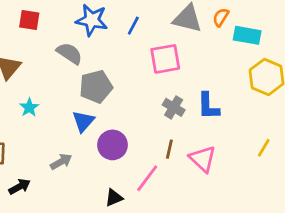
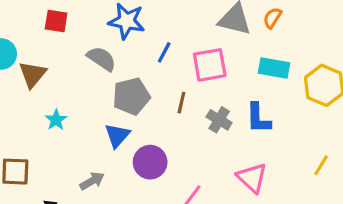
blue line: (133, 26) -> (164, 52), moved
cyan rectangle: (247, 35) -> (274, 68), moved
brown line: (169, 149) -> (181, 103), moved

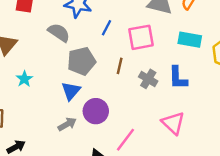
gray arrow: (92, 181) -> (67, 124), moved

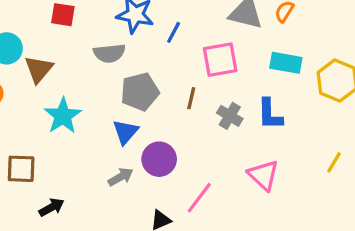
blue line: (107, 28) -> (174, 32), moved
gray semicircle: (59, 33) -> (109, 53), turned 140
cyan star: (24, 79) -> (63, 116), size x1.6

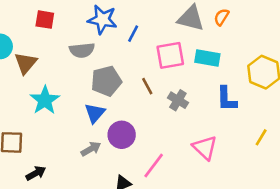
cyan rectangle: (286, 63) -> (207, 58), moved
brown line: (191, 98) -> (147, 86), turned -42
blue L-shape: (270, 114) -> (227, 99), moved

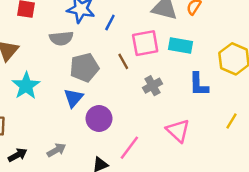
brown line: (147, 86) -> (123, 61), moved
gray cross: (178, 100) -> (152, 86), turned 30
gray arrow: (91, 149) -> (56, 150), moved

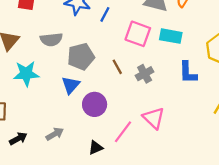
gray semicircle: (61, 38) -> (51, 40), moved
pink square: (145, 43) -> (138, 34), turned 30
brown line: (123, 61) -> (117, 67), moved
cyan star: (26, 86) -> (26, 74), turned 30
pink triangle: (178, 131) -> (154, 118), moved

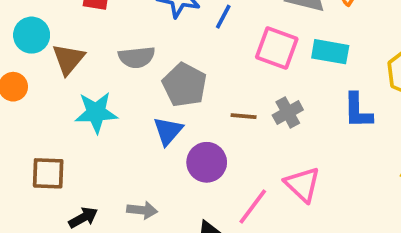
gray pentagon: (81, 57) -> (185, 85), turned -30
brown line: (117, 67) -> (244, 116), moved, turned -56
gray arrow: (55, 134) -> (142, 210), turned 36

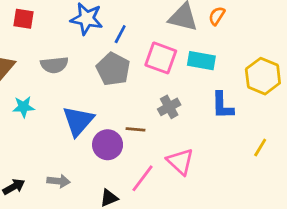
gray pentagon: (185, 85) -> (113, 69), moved
cyan star: (96, 113) -> (24, 107), size x0.7
brown line: (244, 116) -> (136, 129), moved
blue triangle: (168, 131) -> (78, 121), size x1.4

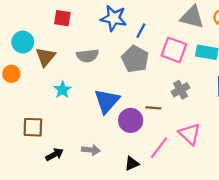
cyan star: (24, 107) -> (62, 90), turned -30

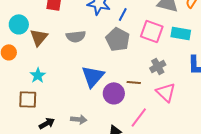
cyan star: (62, 90) -> (38, 75), moved
pink triangle: (190, 134) -> (166, 92), moved

